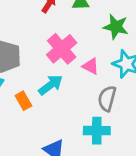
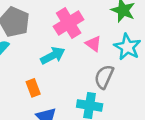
orange rectangle: (23, 101) -> (33, 88), moved

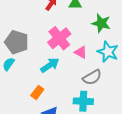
gray semicircle: (104, 77) -> (92, 77), turned -138
orange rectangle: (33, 88) -> (37, 92), turned 64

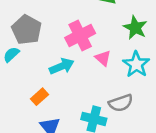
gray semicircle: (92, 77) -> (121, 103), moved

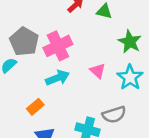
pink cross: (80, 36) -> (58, 46), moved

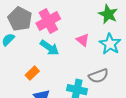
cyan arrow: (57, 78) -> (49, 48), turned 60

